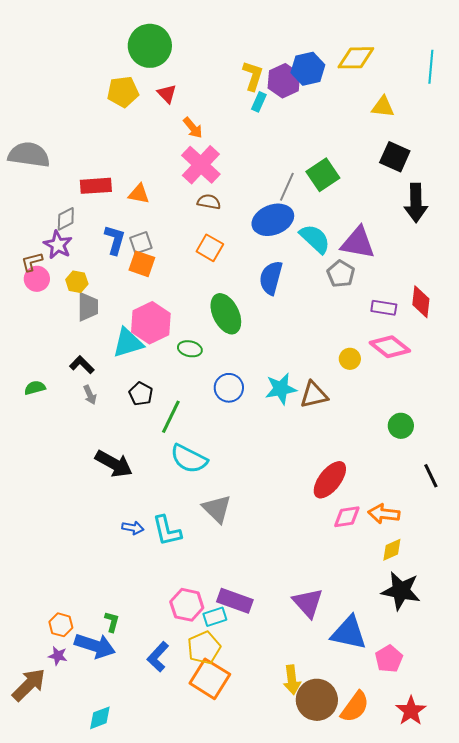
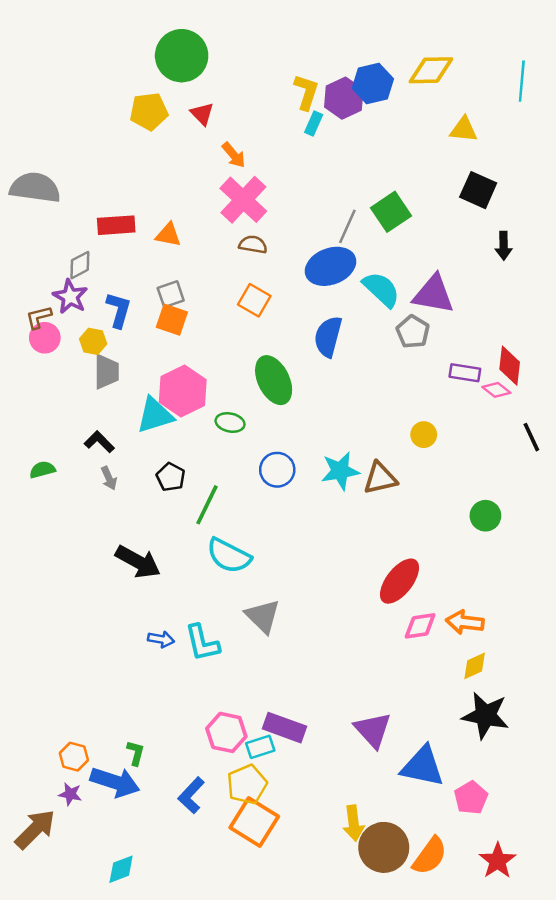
black arrow: (416, 203) -> (504, 246), size x0.6
blue L-shape: (115, 240) -> (119, 310), moved
pink diamond: (390, 347) -> (496, 390), moved, size x0.6
black line: (431, 476) -> (531, 437), moved

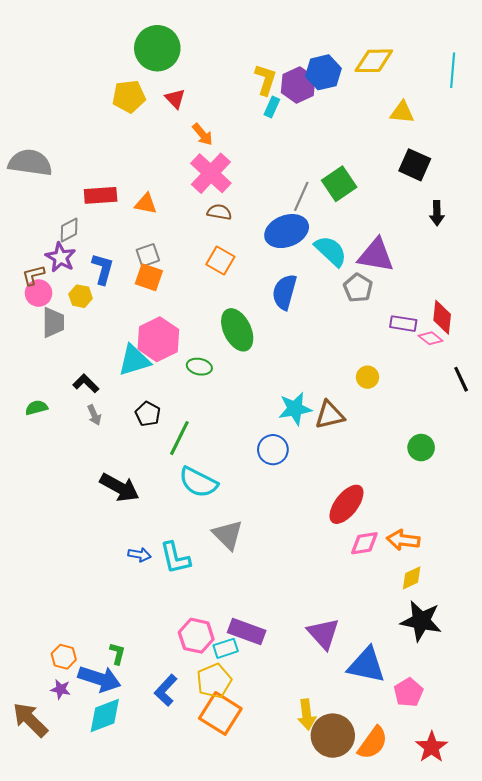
gray trapezoid: (107, 372) -> (53, 322), moved
blue circle: (277, 470) -> (273, 450), moved
brown arrow: (35, 829) -> (30, 720), turned -90
cyan diamond: (121, 869) -> (105, 716), moved, size x1.4

